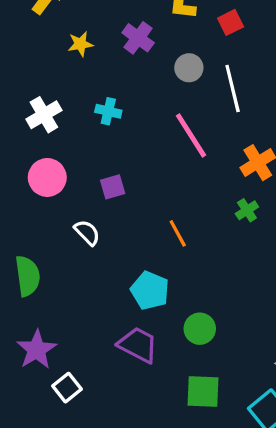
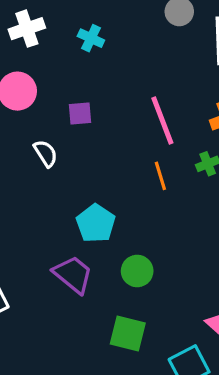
pink line: (191, 135) -> (162, 121), moved
orange line: (178, 233) -> (160, 176), moved

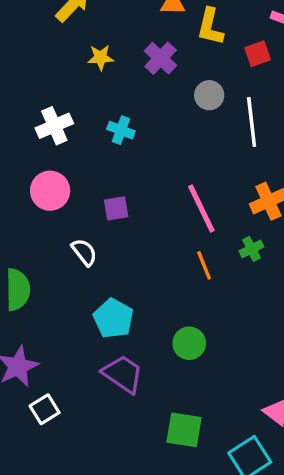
cyan pentagon: (96, 223) -> (113, 318), moved
green circle: (137, 271) -> (189, 343), moved

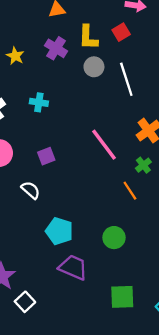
yellow L-shape: (210, 27) -> (88, 37), moved
yellow star: (100, 57) -> (15, 56), turned -30
orange line: (204, 265) -> (130, 191), moved

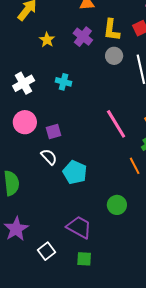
purple square: (46, 156) -> (53, 132), moved
cyan pentagon: (59, 231) -> (75, 172), moved
green square: (122, 297) -> (84, 259), moved, size x0.7
white square: (25, 302) -> (47, 251), moved

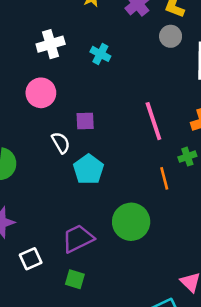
purple square: (53, 132) -> (85, 121), moved
green circle: (117, 205) -> (131, 222), size x1.5
purple trapezoid: (79, 227) -> (78, 238), turned -68

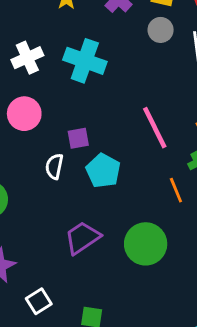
cyan cross: (100, 54) -> (85, 61), size x1.8
white semicircle: (61, 143) -> (54, 166), turned -130
cyan pentagon: (88, 169) -> (103, 171), moved
purple trapezoid: (78, 238) -> (82, 238), moved

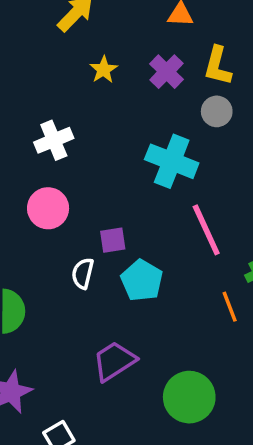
cyan cross: (85, 61) -> (172, 161), moved
green circle: (146, 244) -> (189, 397), moved

